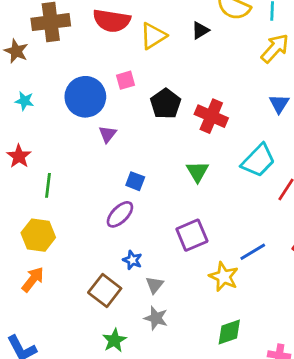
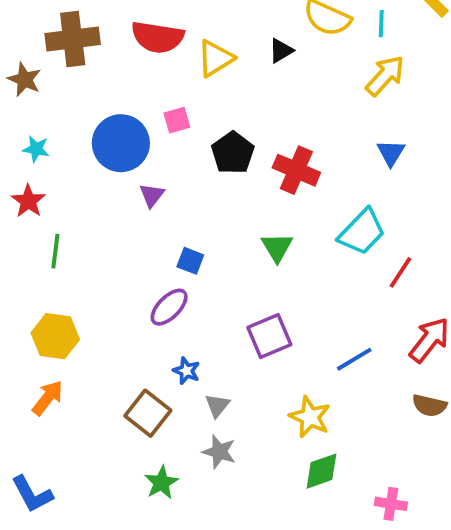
red star: (19, 156) -> (28, 201), moved
green line: (48, 185) -> (55, 251), moved
yellow star: (224, 277) -> (310, 417), moved

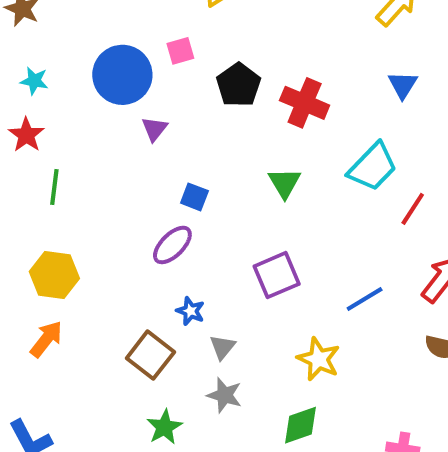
green diamond: (321, 471) -> (301, 425), moved

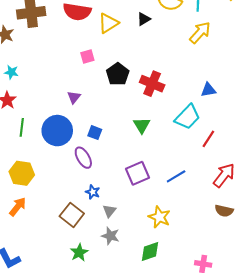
blue circle: (122, 75) -> (57, 131), moved
blue triangle: (403, 85) -> (208, 90), moved, turned 49
purple ellipse: (172, 245) -> (83, 158), turned -75
blue line: (365, 299) -> (176, 176), moved

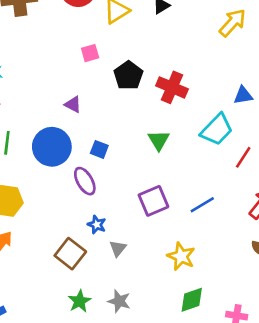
purple triangle: (74, 97) -> (73, 105), turned -40
gray star: (110, 236) -> (119, 301), moved
green diamond: (150, 251) -> (192, 300), moved

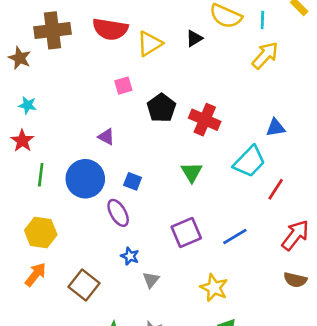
brown square: (70, 254) -> (84, 285), moved

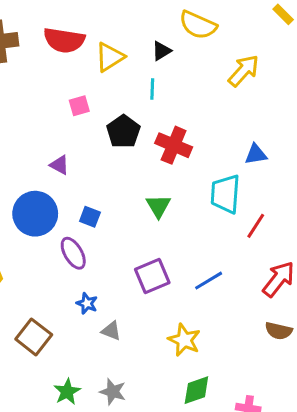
cyan line: (262, 20) -> (152, 89), moved
cyan trapezoid: (249, 162) -> (225, 194), turned 140
gray triangle: (151, 280) -> (111, 331), turned -48

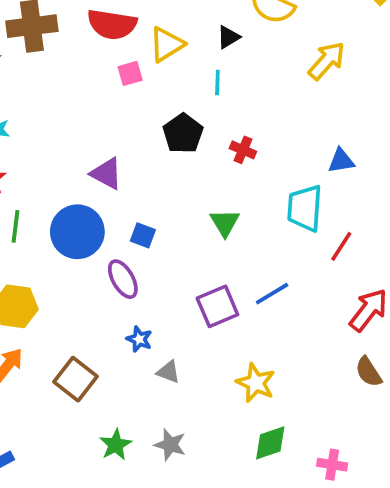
pink square: (79, 106) -> (130, 73), moved
red cross: (174, 145) -> (243, 150), size x0.6
purple triangle: (60, 165) -> (106, 174), size x1.4
blue line: (209, 281) -> (272, 294), moved
brown semicircle: (279, 331) -> (368, 372), turned 44

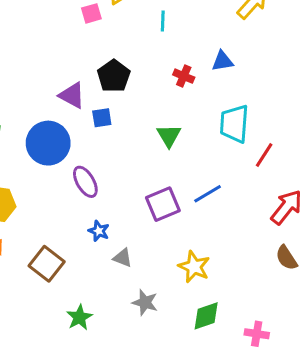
black pentagon: (183, 134) -> (114, 76), moved
blue triangle: (341, 161) -> (222, 61), moved
blue square: (143, 235) -> (102, 118), moved, turned -30
gray star: (170, 445) -> (145, 302), moved

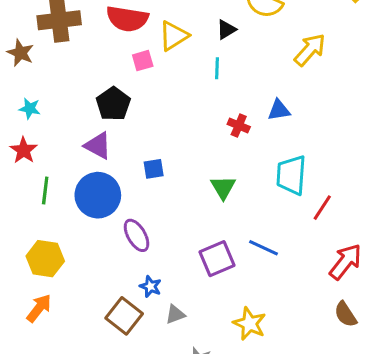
black pentagon: (114, 76) -> (113, 104), moved
purple triangle: (72, 95) -> (98, 146), moved
blue line: (208, 194) -> (263, 248), turned 56
gray triangle: (123, 258) -> (175, 314), turned -42
brown square: (47, 264) -> (124, 316), moved

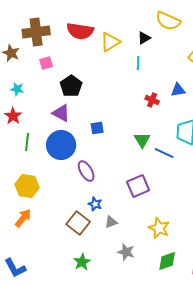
pink square: (143, 61) -> (46, 63), moved
blue line: (263, 248) -> (164, 153), moved

